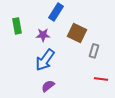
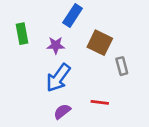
gray rectangle: (94, 51) -> (122, 66), turned -32
red line: (101, 79) -> (100, 102), moved

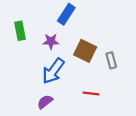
brown square: (100, 43) -> (85, 51), moved
purple semicircle: (62, 111) -> (45, 102), moved

